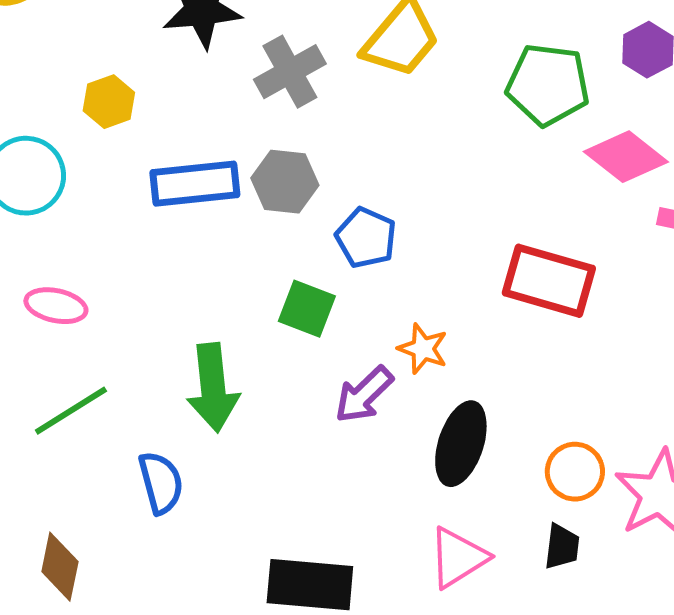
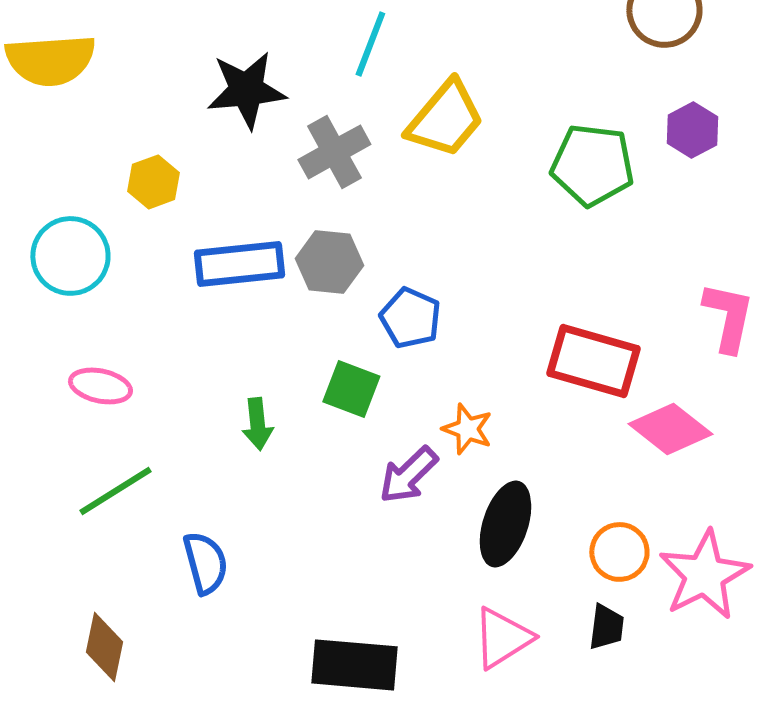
pink diamond: (626, 157) -> (670, 429), moved
green arrow: (213, 388) -> (257, 424), moved, size x0.6

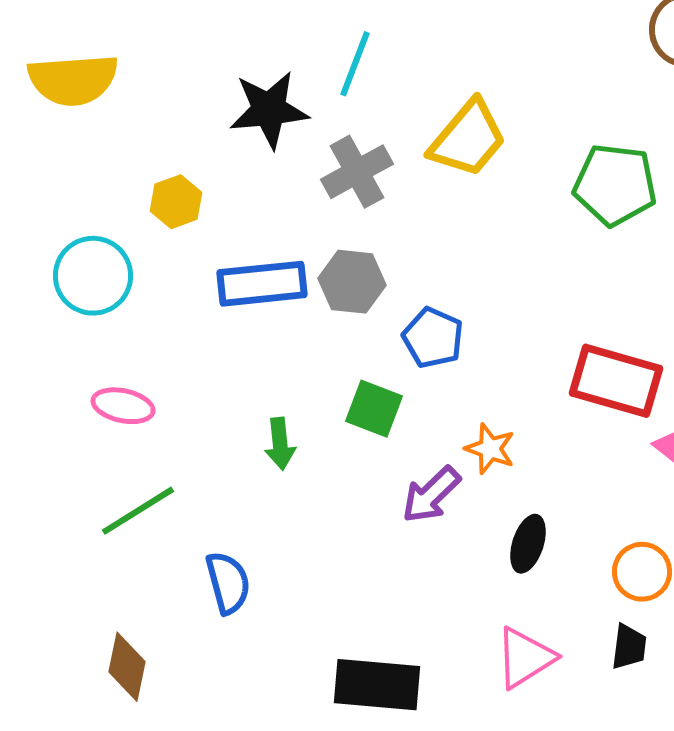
cyan line: (370, 44) -> (355, 64), moved
black ellipse: (505, 524) -> (528, 544), size x0.7

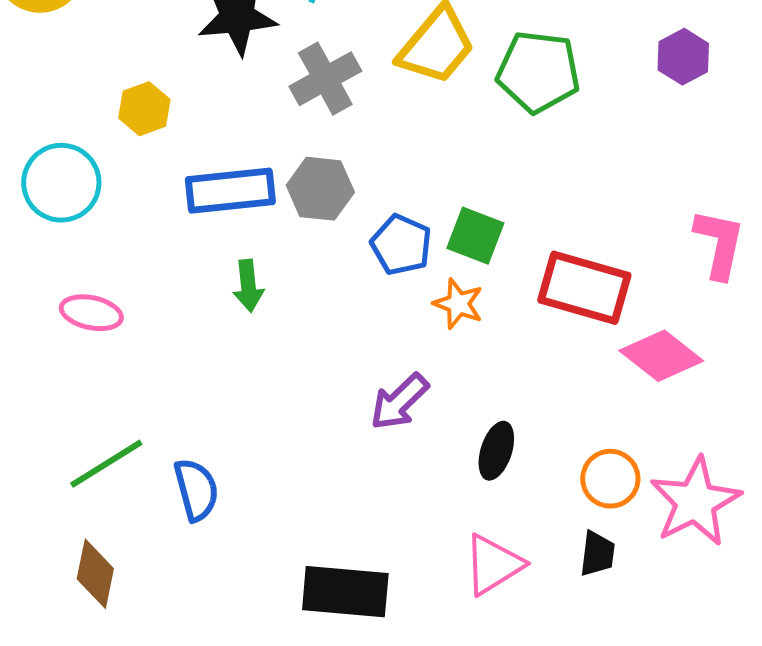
green pentagon: (615, 185) -> (538, 72), moved
green square: (374, 409) -> (475, 236), moved
green arrow: (280, 444) -> (248, 286), moved
orange star: (490, 449) -> (458, 304), moved
green line: (138, 511) -> (106, 464), moved

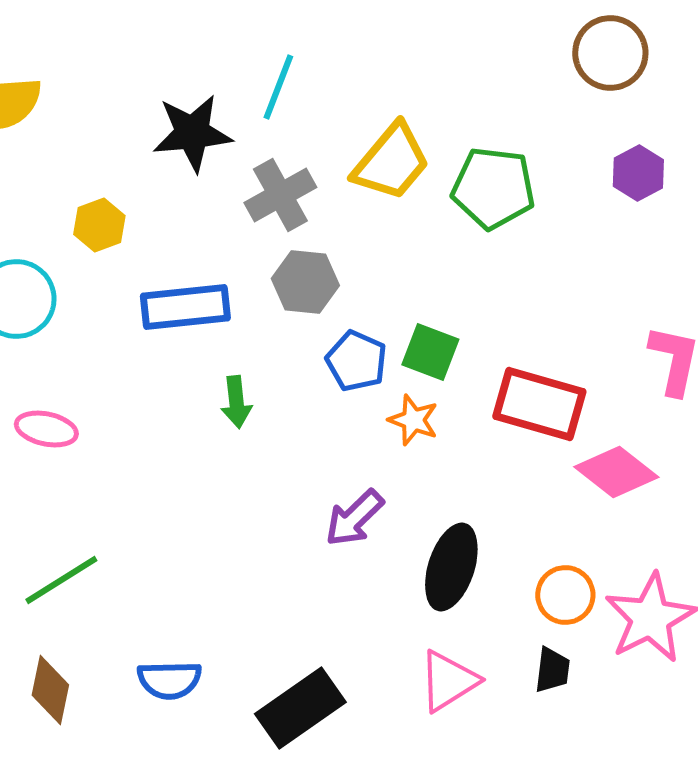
gray hexagon: (320, 189) -> (305, 282), moved
green arrow: (248, 286) -> (236, 402), moved
black ellipse: (496, 451) -> (451, 567), size x1.5
blue semicircle: (196, 490) -> (169, 680), moved, turned 104
black rectangle: (345, 592) -> (300, 708), turned -40

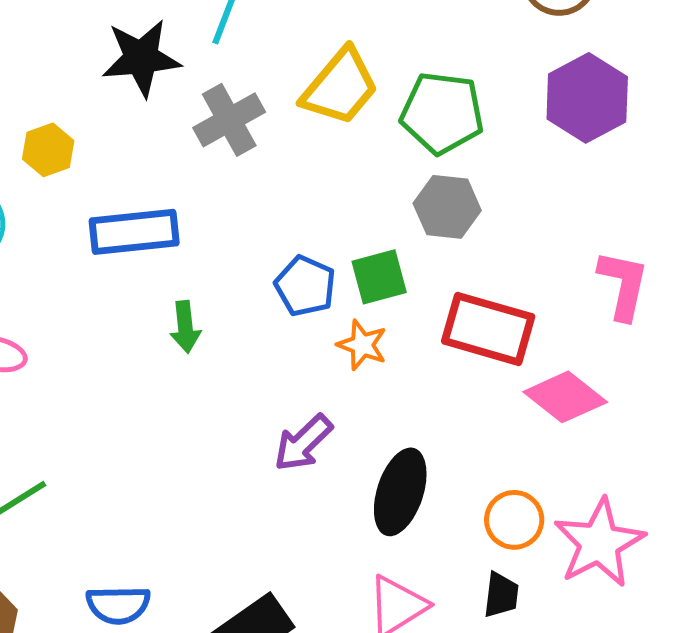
purple hexagon: (638, 173) -> (587, 98), size x1.6
gray hexagon: (305, 282) -> (447, 207), moved
green square: (430, 352) -> (379, 277), turned -36

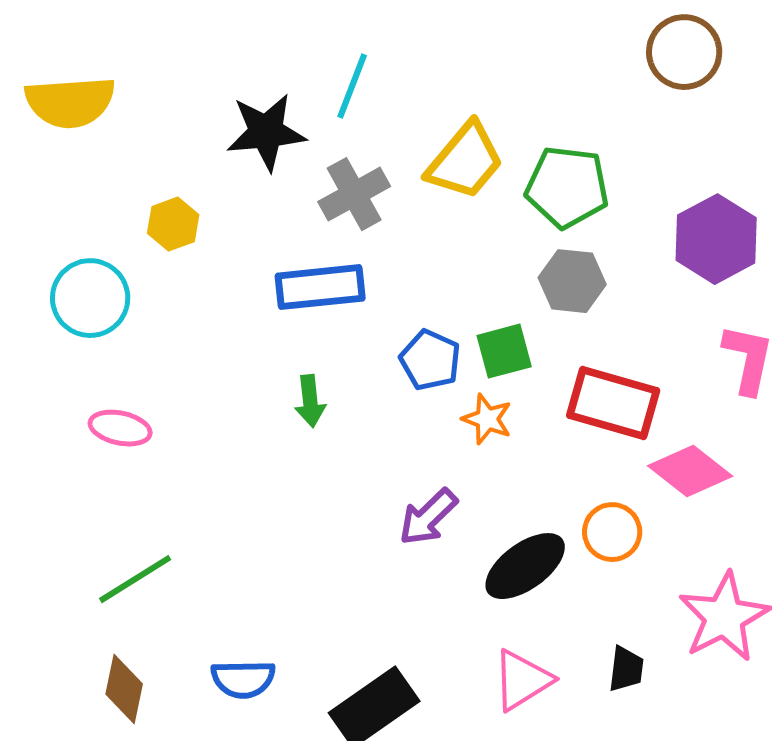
purple hexagon: (587, 98) -> (716, 239), moved
blue rectangle: (134, 232) -> (320, 287), moved
black ellipse: (400, 492) -> (525, 566), turned 36
orange circle: (514, 520) -> (612, 532), moved

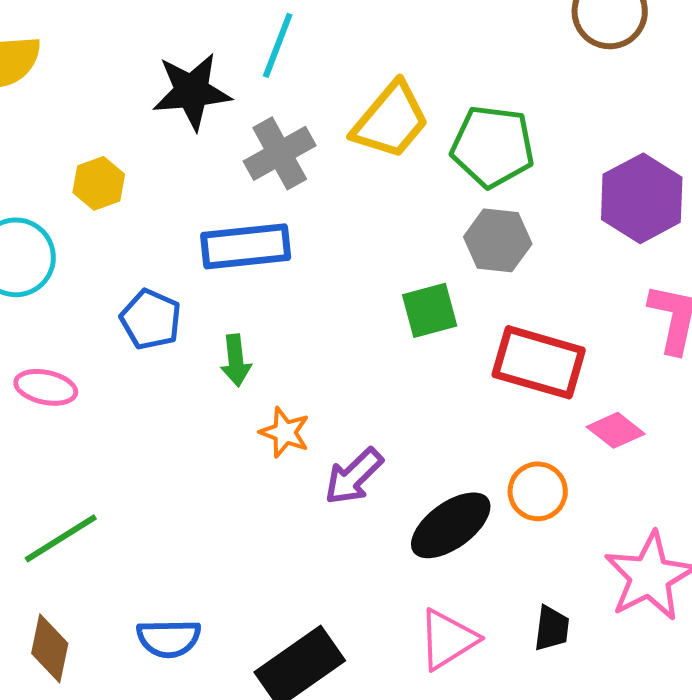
blue pentagon: (430, 360) -> (151, 319), moved
orange star: (487, 419) -> (285, 432), moved
pink diamond: (690, 471) -> (616, 430), size x0.7

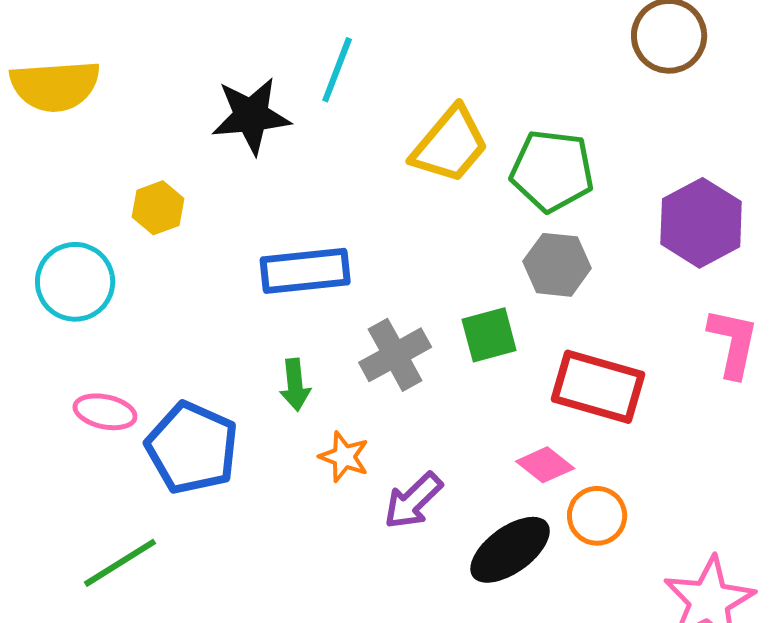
gray cross: (280, 153) -> (395, 355), moved
blue pentagon: (151, 319) -> (192, 448), moved, size x1.5
pink diamond: (616, 430) -> (545, 465), moved

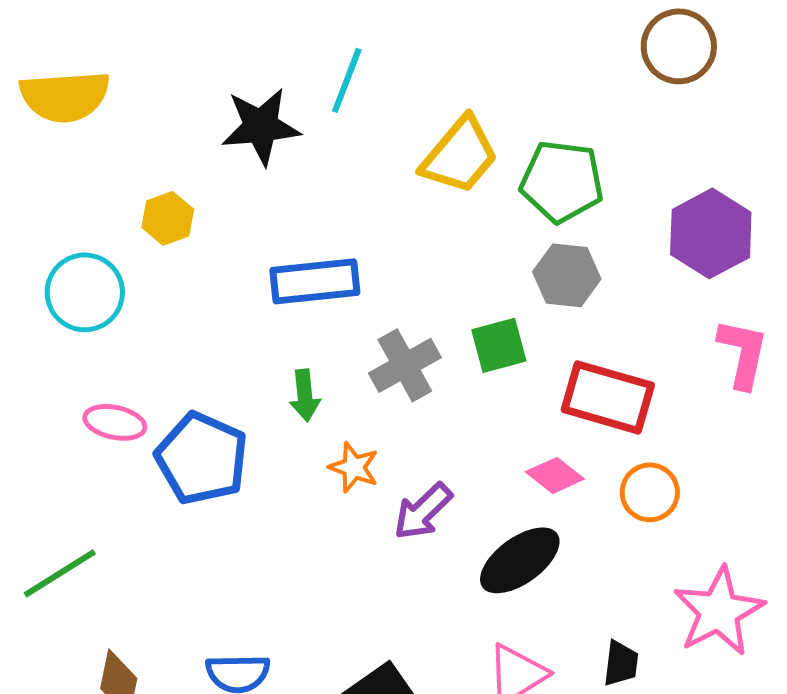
orange circle: (597, 516) -> (650, 492), moved
green line: (120, 563) -> (60, 573), moved

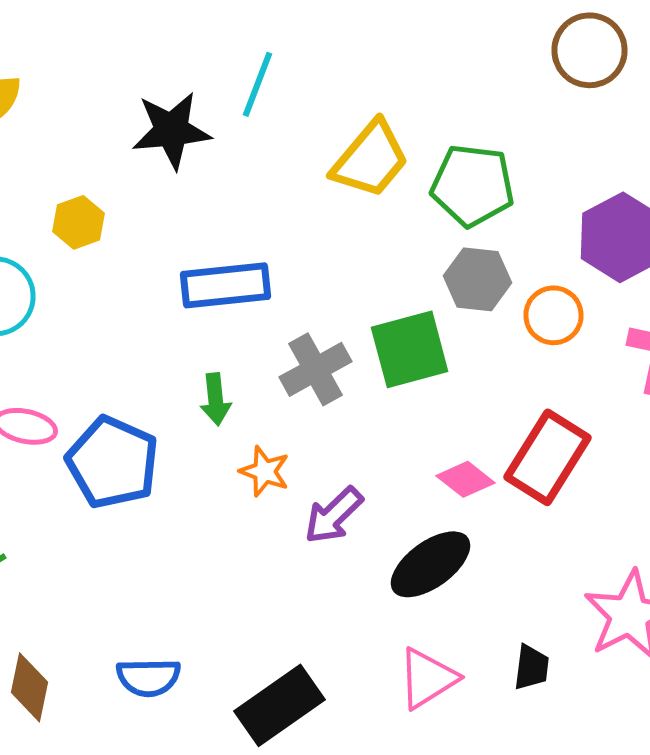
green square: (499, 345) -> (410, 349), size x1.4
red rectangle: (608, 397) -> (548, 457), moved, turned -74
orange circle: (650, 492) -> (554, 315), moved

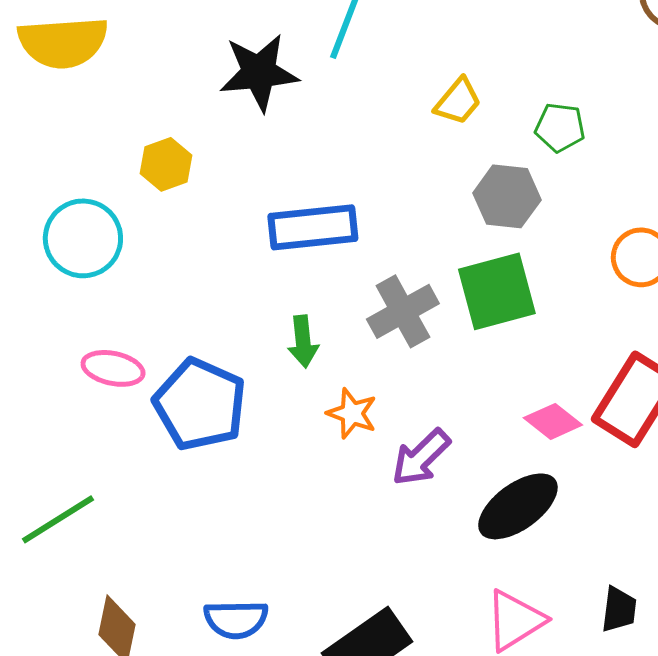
yellow trapezoid: (370, 159) -> (458, 101), size x0.6
green pentagon: (472, 185) -> (560, 127), size x0.6
gray hexagon: (478, 279) -> (507, 196), moved

